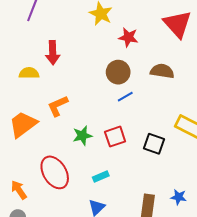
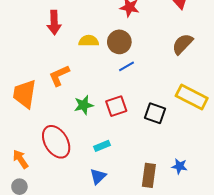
brown semicircle: (162, 71) -> (183, 44), moved, turned -55
yellow semicircle: (29, 73) -> (89, 41), moved
orange trapezoid: (23, 124) -> (25, 94), turned -44

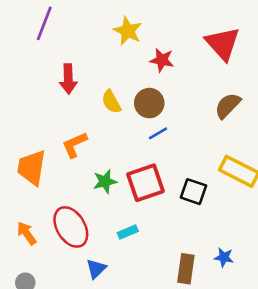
yellow semicircle: (89, 41) -> (111, 102), turned -120
red square: (116, 106) -> (145, 183), size x1.4
orange arrow: (20, 159) -> (27, 233), moved
blue triangle: (98, 176) -> (96, 269), moved

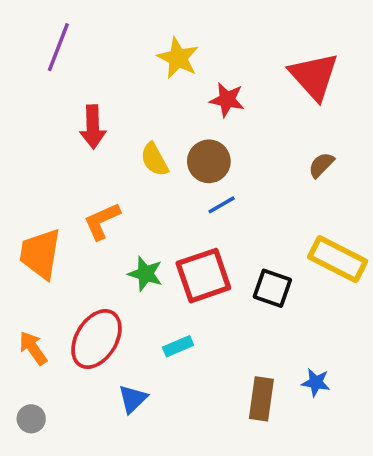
brown semicircle: (228, 106) -> (321, 165), size x0.7
green star: (105, 181) -> (145, 274), turned 30
red ellipse: (71, 227) -> (96, 339), turned 63

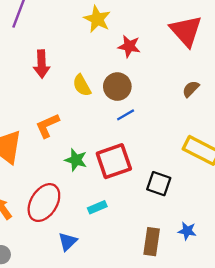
black square: (272, 288) -> (159, 184), moved

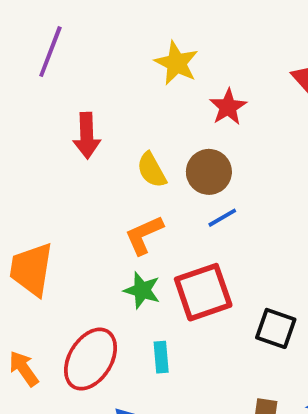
red star: (129, 46) -> (228, 107), turned 30
orange L-shape: (47, 126) -> (144, 235), moved
cyan rectangle: (97, 207) -> (161, 357), moved, turned -72

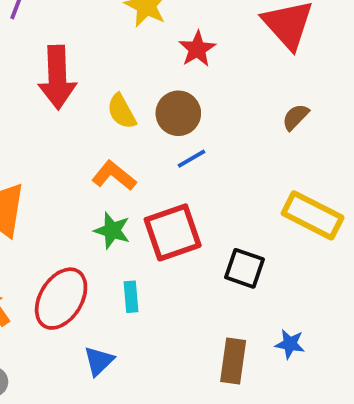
red arrow: (87, 136) -> (57, 77), size x1.4
orange L-shape: (144, 235) -> (114, 176), turned 63

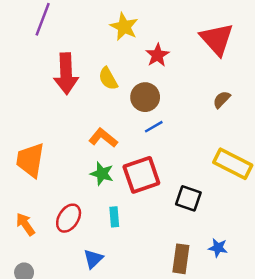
yellow semicircle: (122, 111) -> (108, 79), moved
red ellipse: (61, 299) -> (69, 218), size x0.7

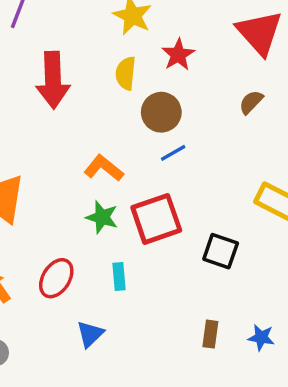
yellow semicircle: (108, 79) -> (126, 73), moved, turned 35
brown semicircle: (222, 100) -> (251, 102), moved
blue star: (218, 248) -> (261, 337), moved
brown rectangle: (181, 259) -> (210, 334), size x0.7

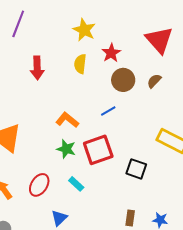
red arrow: (53, 80) -> (37, 68), size x0.7
brown circle: (161, 112) -> (123, 80), moved
cyan rectangle: (119, 277) -> (76, 184), turned -42

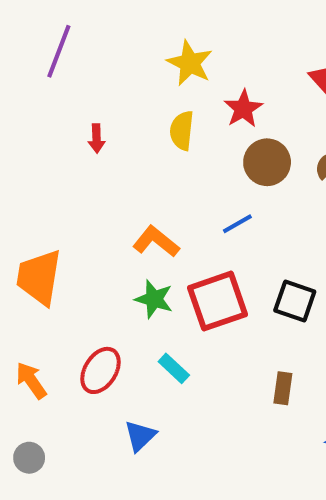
red arrow: (37, 68) -> (97, 138), size x0.6
black square: (136, 169) -> (295, 301), moved
brown rectangle: (130, 218) -> (283, 388), moved

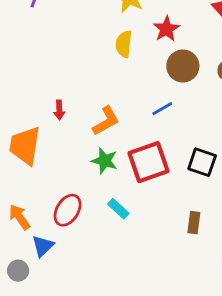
red arrow: (97, 138) -> (59, 110), moved
orange L-shape: (156, 242) -> (106, 121), turned 112
blue triangle: (140, 436) -> (43, 246), moved

